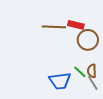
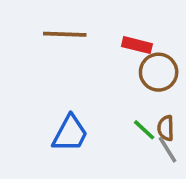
brown line: (54, 27) -> (65, 34), moved
blue trapezoid: (60, 81) -> (70, 133), moved, turned -55

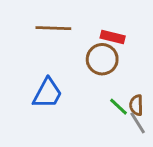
brown circle: (159, 72) -> (102, 59), moved
blue trapezoid: (70, 133) -> (47, 93), moved

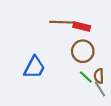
brown line: (53, 28) -> (62, 22), moved
brown circle: (102, 59) -> (83, 51), moved

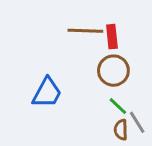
red rectangle: (82, 27) -> (112, 37), turned 70
brown semicircle: (99, 76) -> (121, 130), moved

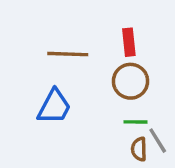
brown line: (85, 31) -> (68, 54), moved
green line: (118, 106) -> (136, 122), turned -42

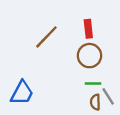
brown line: (68, 54) -> (46, 37), turned -48
blue trapezoid: (54, 107) -> (22, 93), moved

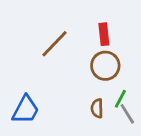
green line: (93, 84) -> (120, 99), moved, turned -63
brown semicircle: (95, 102) -> (97, 108), moved

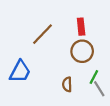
brown semicircle: (97, 108) -> (67, 84), moved
blue trapezoid: (26, 110) -> (20, 72), moved

